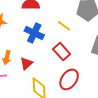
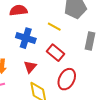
red triangle: (26, 63) -> (30, 67), moved

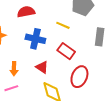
red triangle: (30, 67) -> (42, 67), turned -32

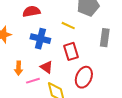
red rectangle: (66, 51) -> (71, 51), turned 36
pink line: (11, 88) -> (33, 81), moved

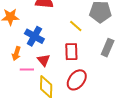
blue cross: (40, 39) -> (34, 36), moved

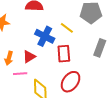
blue cross: (34, 36) -> (45, 36), moved
red triangle: (44, 60) -> (29, 57), moved, turned 40

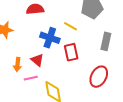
red triangle: (29, 57) -> (37, 60), turned -40
red ellipse: (71, 82) -> (99, 77), moved

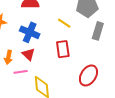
blue cross: (50, 38) -> (30, 32), moved
gray rectangle: (106, 41) -> (98, 31), moved

